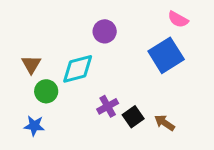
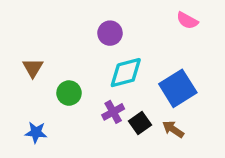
blue square: (166, 55) -> (178, 88), moved
cyan diamond: (78, 69) -> (126, 73), moved
green circle: (46, 91) -> (69, 93), moved

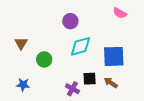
blue square: (178, 88) -> (114, 56), turned 30
purple cross: (113, 112) -> (72, 89), moved, turned -32
black square: (140, 123) -> (90, 79), turned 32

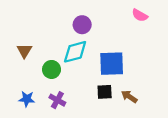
cyan diamond: (80, 46) -> (75, 52), moved
blue square: (114, 56) -> (112, 64), moved
purple cross: (72, 89) -> (57, 100), moved

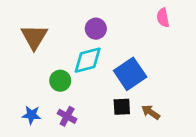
pink semicircle: (140, 15) -> (163, 18), turned 49
brown triangle: (24, 51) -> (34, 37), moved, size x1.5
blue square: (112, 64) -> (130, 74), turned -32

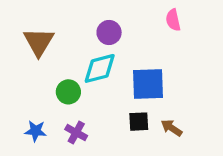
pink semicircle: (163, 18) -> (173, 20), moved
blue square: (130, 74) -> (148, 84), turned 32

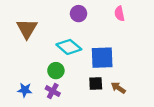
purple circle: (109, 32) -> (79, 14), moved
cyan diamond: (100, 68) -> (69, 47), turned 55
green circle: (68, 92) -> (56, 71), moved

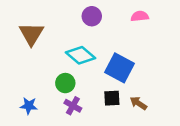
pink semicircle: (119, 14) -> (140, 16), turned 96
blue square: (102, 58) -> (120, 68), turned 30
purple cross: (53, 91) -> (73, 106), moved

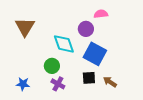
purple circle: (92, 16) -> (86, 29), moved
pink semicircle: (140, 16) -> (101, 14), moved
cyan diamond: (80, 55) -> (64, 44), turned 30

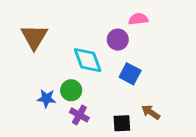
blue square: (95, 54) -> (130, 74), size x0.7
black square: (89, 78) -> (122, 123), moved
blue star: (23, 84) -> (46, 99), moved

